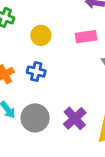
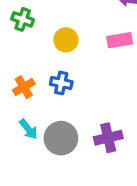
purple cross: (75, 118) -> (108, 138), turned 30

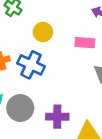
blue cross: (61, 83) -> (31, 65), size x1.5

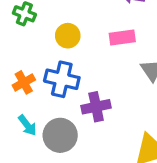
purple cross: (57, 117) -> (96, 107), moved

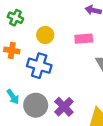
orange cross: (24, 82) -> (12, 50), moved, turned 35
purple cross: (96, 107) -> (64, 107), moved, turned -36

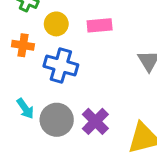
yellow circle: (45, 35) -> (56, 24), moved
pink rectangle: (84, 39) -> (100, 25), moved

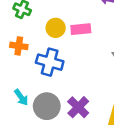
yellow circle: (56, 24) -> (56, 28), moved

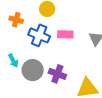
pink rectangle: (81, 29) -> (65, 34), moved
purple cross: (78, 107) -> (57, 74), turned -30

